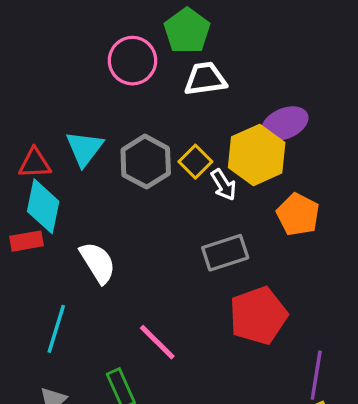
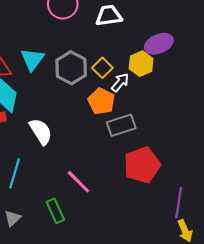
yellow hexagon: (257, 155) -> (141, 64), size x0.7
white arrow: (224, 185) -> (120, 82), turned -108
orange pentagon: (298, 215) -> (101, 101), moved

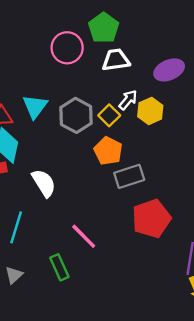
purple ellipse: (159, 44) -> (169, 70), moved
white arrow: (120, 82) -> (128, 100), moved

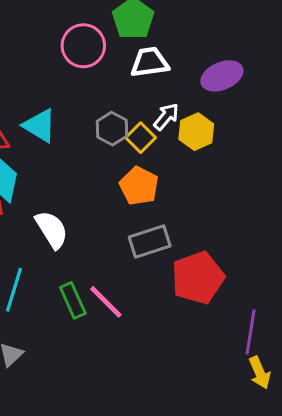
cyan triangle: (35, 107) -> (40, 126), turned -36
gray hexagon: (76, 115) -> (112, 129), moved, size x0.7
gray rectangle: (129, 176) -> (150, 242), moved
green rectangle: (59, 267) -> (73, 300), moved

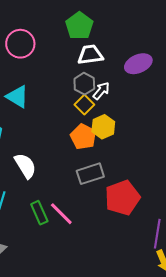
pink circle: (83, 46) -> (20, 44), moved
gray hexagon: (112, 129) -> (84, 84), moved
yellow hexagon: (196, 132) -> (103, 127), moved

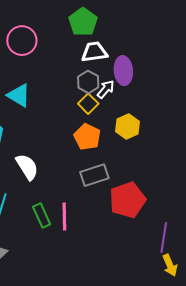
purple ellipse: (138, 64) -> (123, 71), moved, turned -72
yellow hexagon: (103, 127) -> (128, 126), moved
pink line: (61, 214) -> (64, 217), turned 44

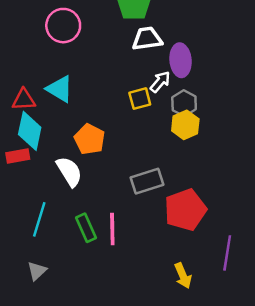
gray hexagon: (88, 82) -> (184, 103), moved
yellow square: (88, 104) -> (140, 99), turned 30
orange pentagon: (87, 137) -> (90, 139), moved
yellow arrow: (170, 265) -> (183, 276), moved

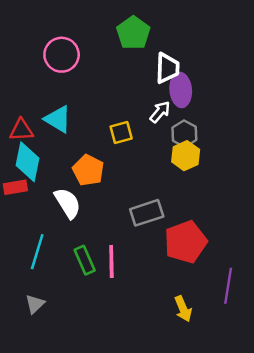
white trapezoid: (147, 39) -> (167, 68), moved, turned 100
yellow square: (140, 99) -> (121, 133), moved

